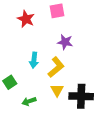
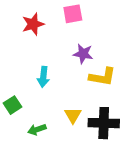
red star: (26, 19) -> (33, 24), turned 30
yellow L-shape: (56, 67) -> (102, 77), moved, turned 50

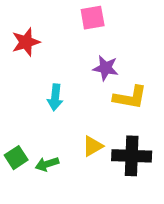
red star: (33, 24) -> (26, 42), moved
green square: (12, 105) -> (16, 158), moved
yellow triangle: (73, 115) -> (93, 146), turned 30

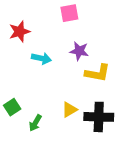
cyan arrow: (55, 97) -> (41, 58), moved, turned -84
green square: (16, 158) -> (12, 107), moved
green arrow: (47, 164) -> (35, 123), turned -42

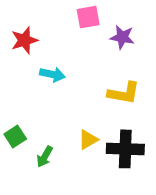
purple star: (79, 51) -> (122, 37), moved

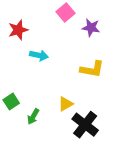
pink square: (88, 17) -> (66, 13), turned -30
black cross: (125, 149) -> (85, 125), moved, turned 36

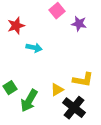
yellow L-shape: (92, 69) -> (83, 80), moved
green arrow: (33, 117) -> (29, 101), size x1.6

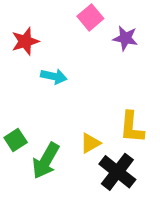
yellow L-shape: (83, 80) -> (132, 127), turned 85

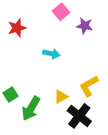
cyan arrow: (54, 76) -> (51, 54), moved
yellow L-shape: (132, 127) -> (89, 86), turned 55

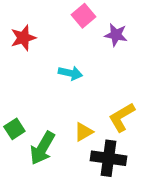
black cross: (79, 116) -> (109, 158), turned -30

